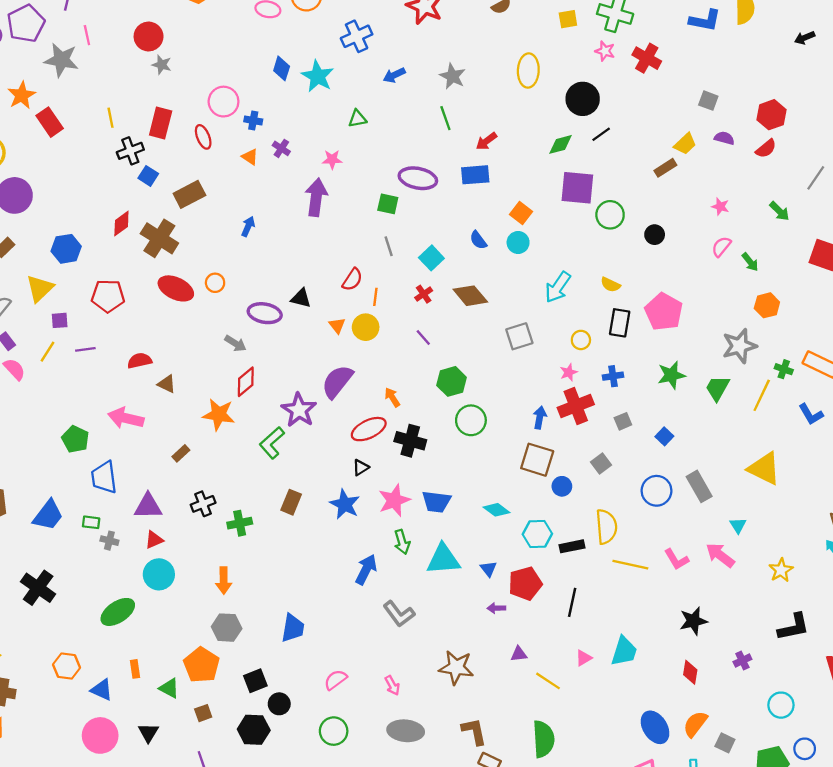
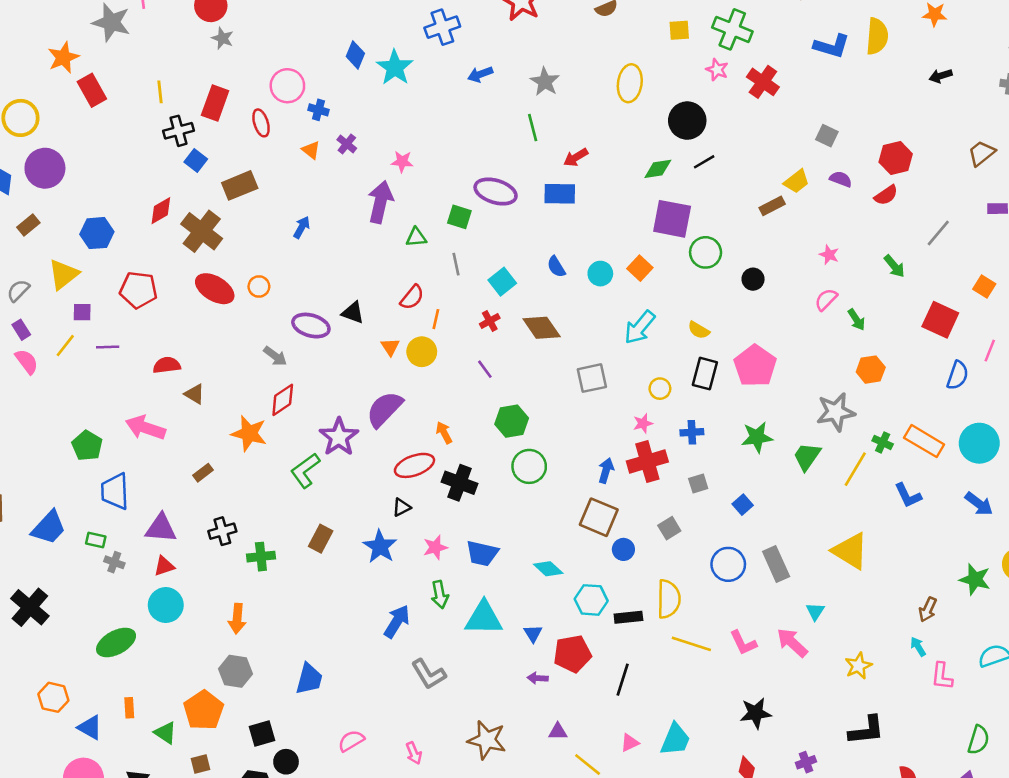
green triangle: (357, 119) -> (416, 237), moved
orange square: (521, 213) -> (640, 268), moved
pink star: (394, 500) -> (435, 547), size x0.7

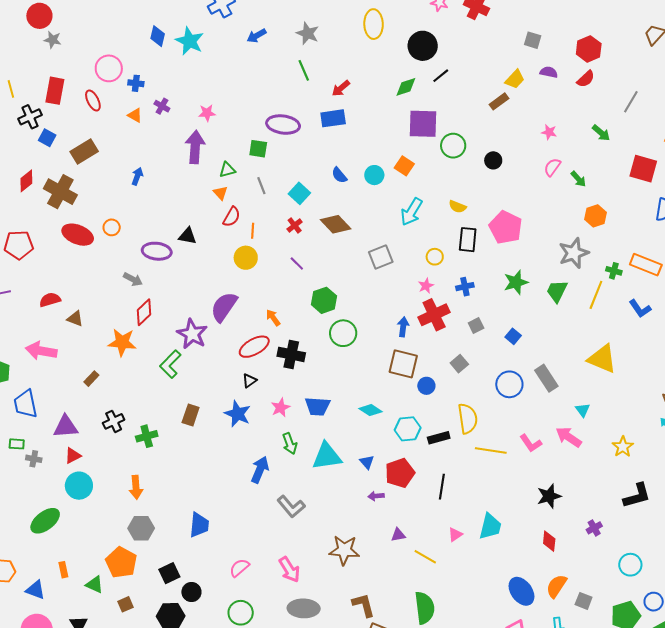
orange triangle: (390, 347) -> (220, 193), moved
pink arrow: (414, 753) -> (289, 569), size x1.5

